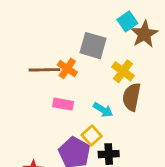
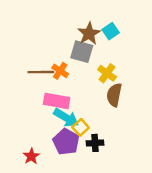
brown star: (144, 34) -> (89, 34), moved
pink rectangle: (63, 104) -> (57, 101), size x1.5
cyan arrow: (103, 110) -> (66, 118), moved, size x1.5

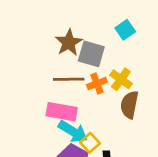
brown star: (89, 34) -> (69, 43), moved
orange cross: (60, 71) -> (97, 84), moved, turned 35
brown line: (41, 72) -> (69, 79), moved

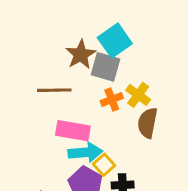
cyan square: (125, 30) -> (115, 41), moved, size x1.5
brown line: (69, 79) -> (54, 90), moved
cyan arrow: (73, 132) -> (85, 152), turned -36

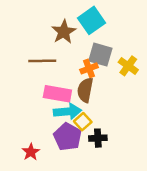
gray square: (106, 67) -> (100, 55), moved
yellow cross: (138, 95) -> (128, 66), moved
brown semicircle: (147, 123) -> (85, 90), moved

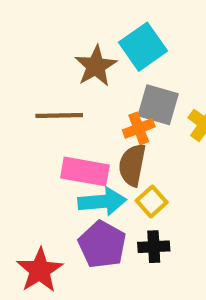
yellow square: (83, 122) -> (152, 202), moved
red star: (31, 152) -> (40, 270), size x1.5

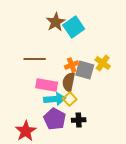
brown star: (96, 66) -> (56, 22), moved
gray square: (158, 105) -> (85, 70), moved
yellow square: (152, 202) -> (70, 99), moved

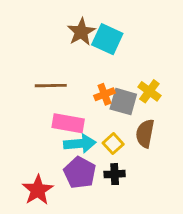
cyan square: (74, 27) -> (107, 39), turned -30
brown semicircle: (69, 82) -> (145, 133), moved
yellow square: (70, 99) -> (113, 144), moved

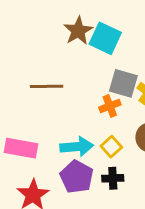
orange cross: (104, 94) -> (110, 106), moved
gray square: (123, 102) -> (123, 83), moved
pink rectangle: (68, 123) -> (21, 148), moved

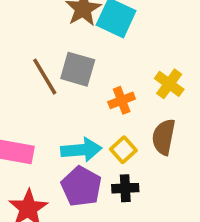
gray square: (123, 83) -> (78, 69), moved
brown line: (47, 86) -> (45, 77), turned 60

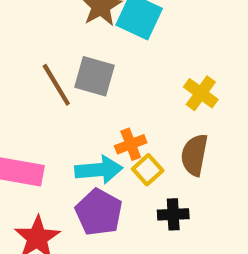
orange cross: (122, 100) -> (131, 144), moved
black cross: (125, 188) -> (173, 214), moved

